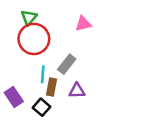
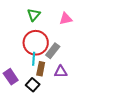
green triangle: (29, 17) -> (34, 15), moved
red circle: (34, 39) -> (36, 43), moved

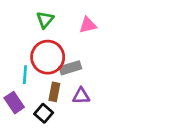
gray rectangle: (53, 51) -> (70, 68), turned 35
cyan line: (34, 59) -> (25, 75), moved

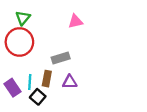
green triangle: (45, 20) -> (23, 18), moved
red circle: (48, 57) -> (19, 42), moved
cyan line: (25, 75) -> (30, 82), moved

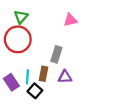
gray rectangle: (61, 58) -> (56, 54), turned -56

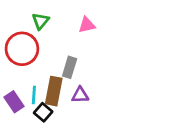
green triangle: (21, 17) -> (40, 21), moved
brown rectangle: (44, 74) -> (54, 91), size x1.5

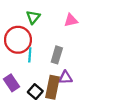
brown rectangle: (54, 91) -> (52, 87), moved
cyan line: (34, 95) -> (30, 55), moved

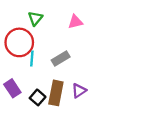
gray rectangle: (57, 55) -> (61, 58), turned 42
purple triangle: (65, 78) -> (79, 91), moved, turned -32

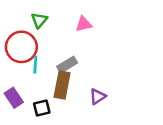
purple triangle: (79, 91) -> (98, 96), moved
brown rectangle: (56, 93) -> (62, 85), moved
black square: (38, 97) -> (42, 108), turned 35

